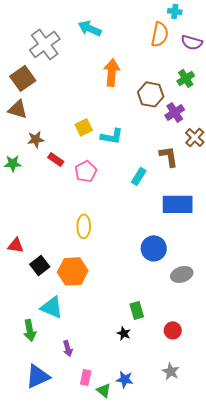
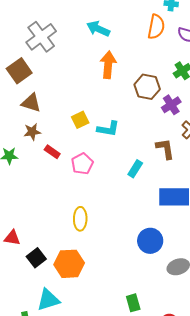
cyan arrow: (90, 28) -> (98, 29), moved
brown triangle: (18, 109) -> (31, 103), moved
cyan triangle: (52, 307) -> (48, 300), turned -40

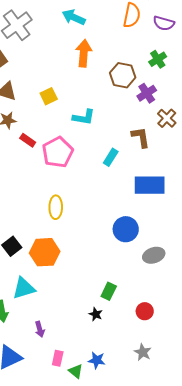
yellow square: (80, 120) -> (49, 96), moved
pink pentagon: (82, 164) -> (58, 152), size x1.4
green rectangle: (133, 303) -> (109, 291), turned 42

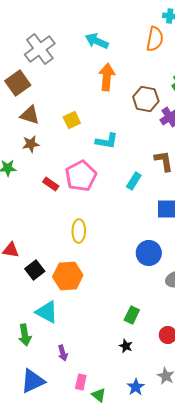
red rectangle: (28, 140) -> (51, 184), moved
cyan triangle: (24, 288) -> (47, 312), turned 45
black star: (96, 314) -> (126, 346), moved
blue star: (97, 360) -> (136, 387), moved, turned 30

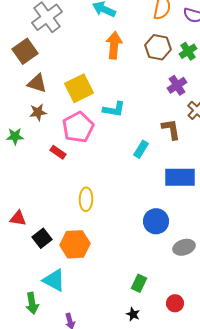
brown hexagon: (146, 99) -> (158, 47), moved
yellow square: (72, 120) -> (79, 88), size x1.6
pink pentagon: (81, 176) -> (78, 127), moved

